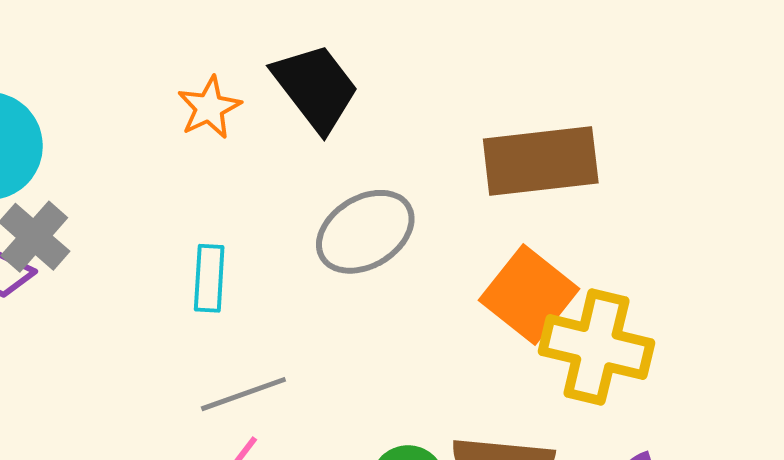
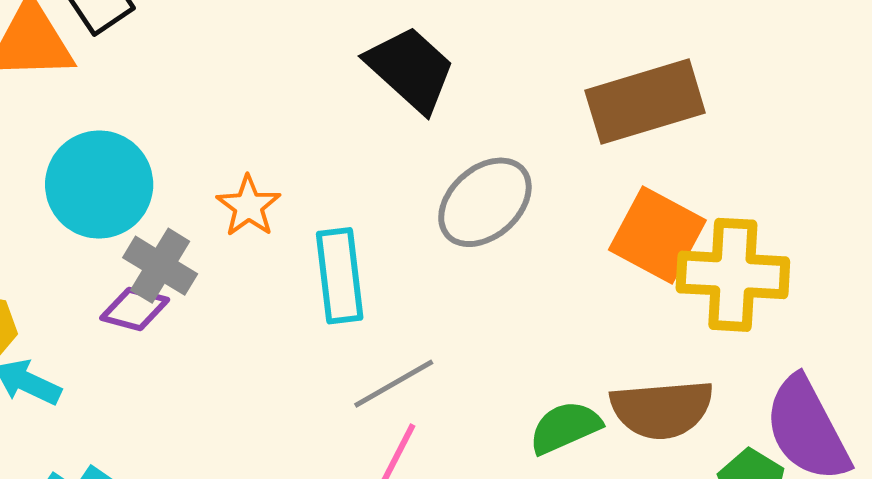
orange star: (209, 108) -> (248, 206), moved
cyan rectangle: (209, 278) -> (340, 276), size x1.4

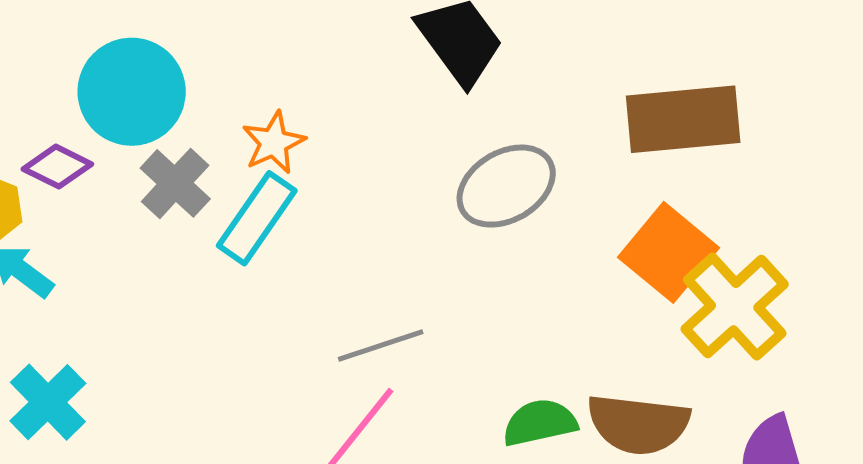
yellow cross: (733, 275) -> (735, 307), turned 33
cyan rectangle: (340, 276) -> (257, 218), moved, turned 30
purple diamond: (135, 309) -> (57, 167), moved

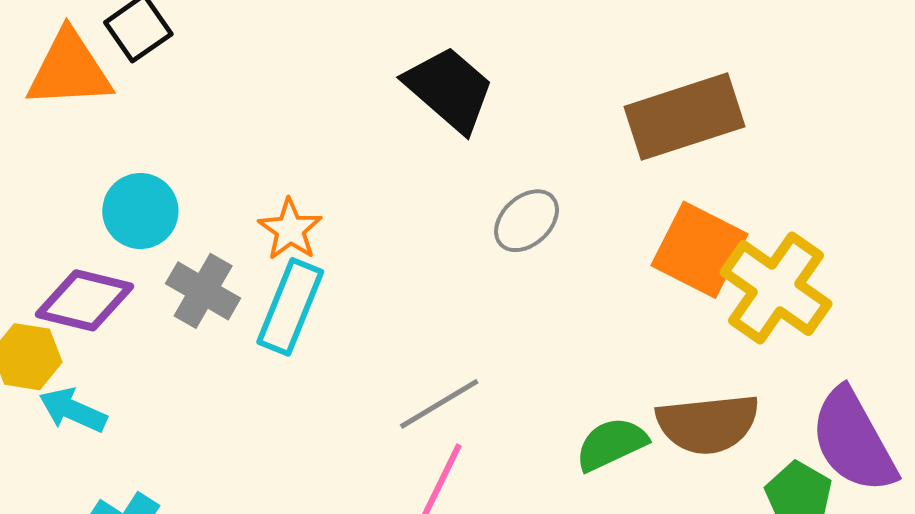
cyan circle: (132, 92) -> (140, 211), size x0.7
purple diamond: (57, 167) -> (84, 300), size x1.4
gray ellipse: (506, 186) -> (527, 221), size x0.7

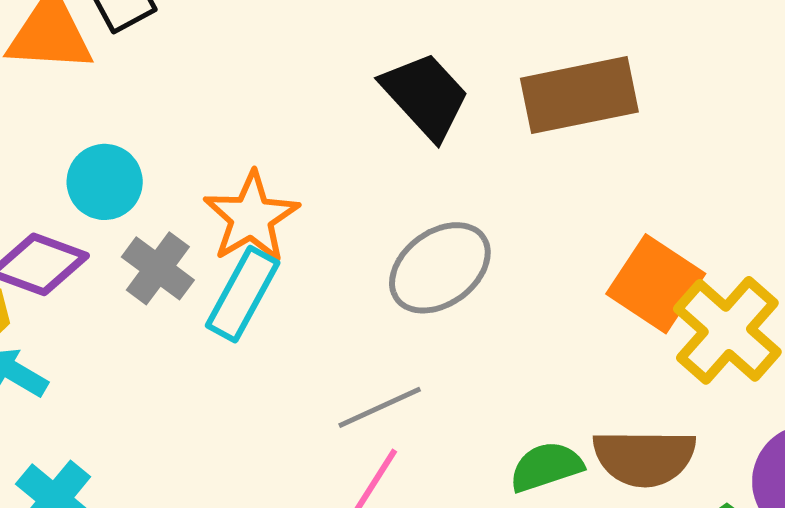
brown rectangle: (684, 117) -> (579, 95), moved
gray ellipse: (527, 221) -> (440, 268), moved, size x1.5
orange star: (290, 229) -> (251, 217), size x1.5

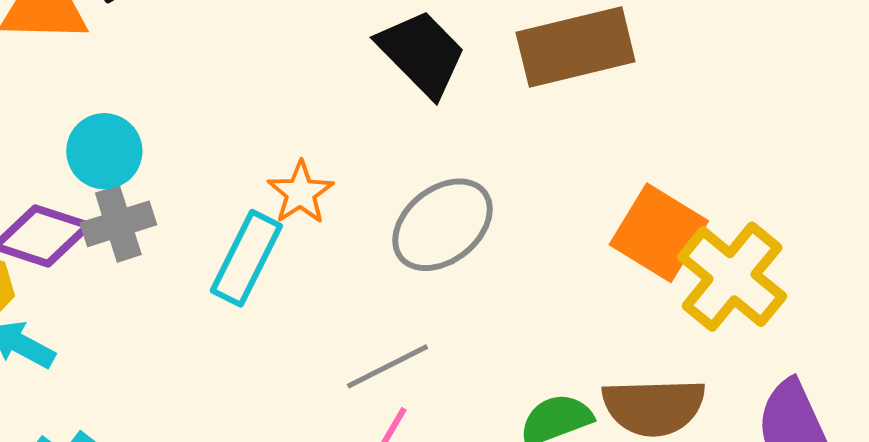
orange star: (251, 217) -> (301, 193), moved, size x0.7
gray cross: (158, 268) -> (118, 224), moved, turned 38

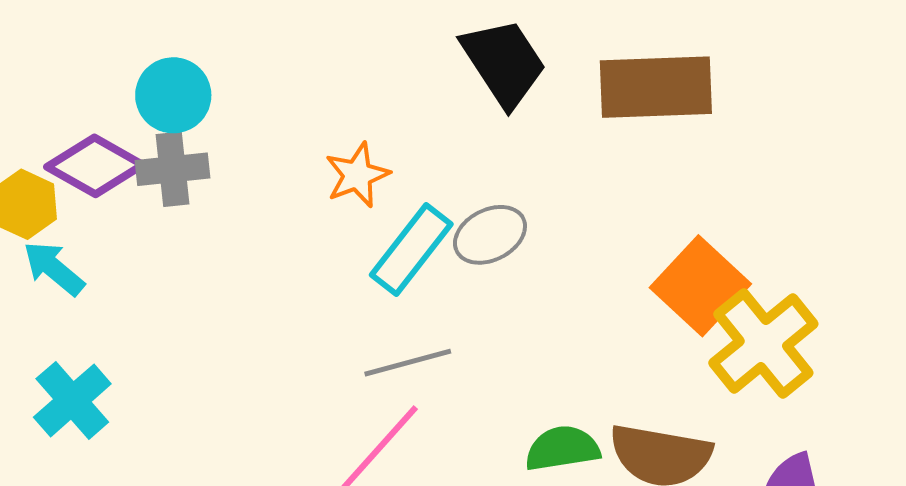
gray ellipse: (443, 225) -> (490, 235), size x0.7
cyan rectangle: (246, 258) -> (411, 250), moved

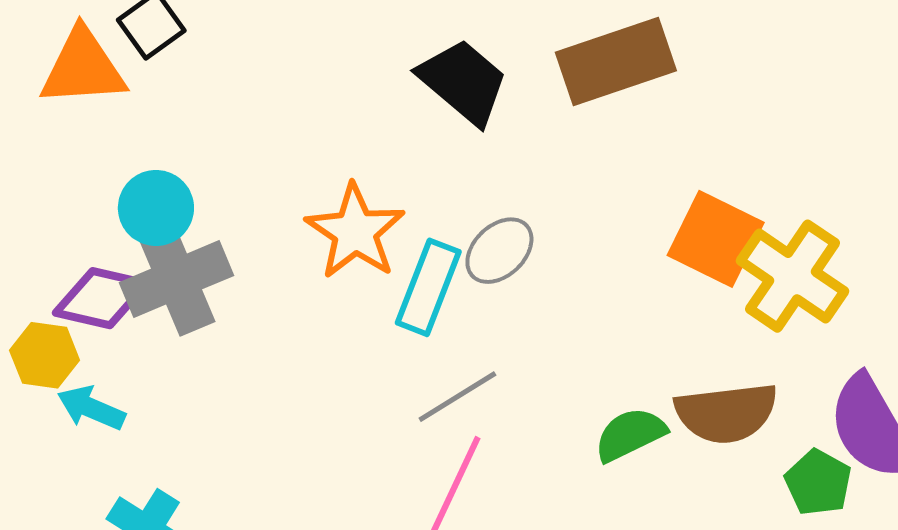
gray cross: (173, 169) -> (177, 279), size x1.5
orange star: (357, 175) -> (355, 232), size x1.5

